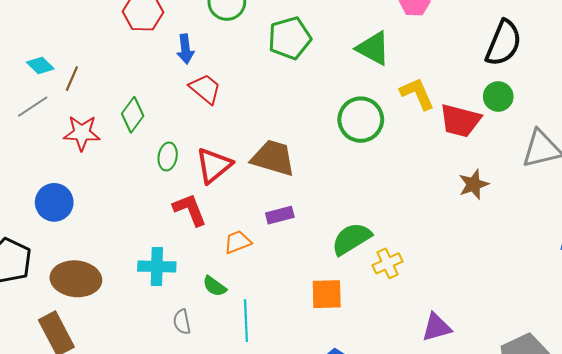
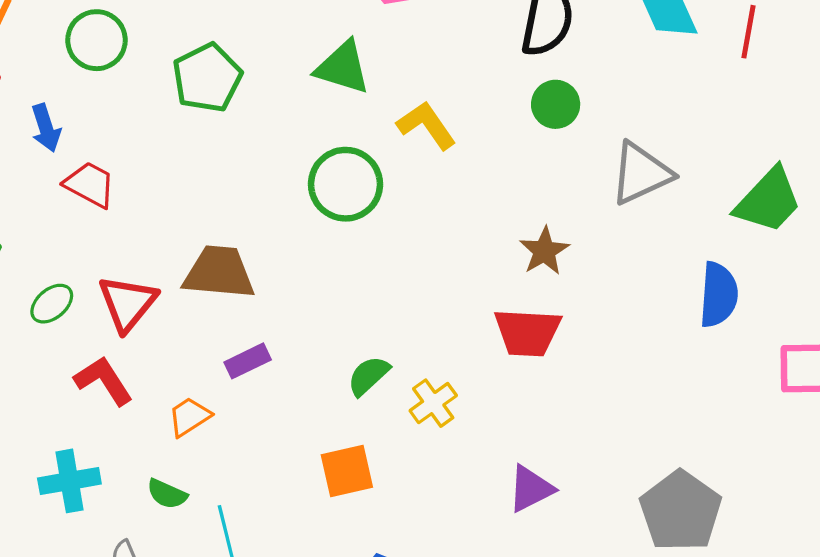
red trapezoid: (460, 121) -> (527, 332), moved
green ellipse: (168, 157) -> (52, 304), turned 52
green semicircle: (351, 239) -> (368, 376), size x0.7

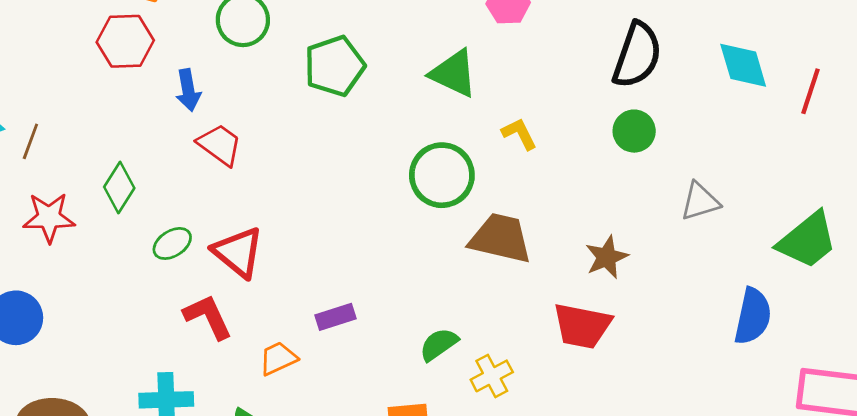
yellow L-shape: (427, 125) -> (519, 134), size x0.7
gray triangle: (641, 173) -> (700, 201), size x0.7
brown trapezoid: (219, 272) -> (501, 238), moved
red triangle: (128, 303) -> (238, 252), turned -38

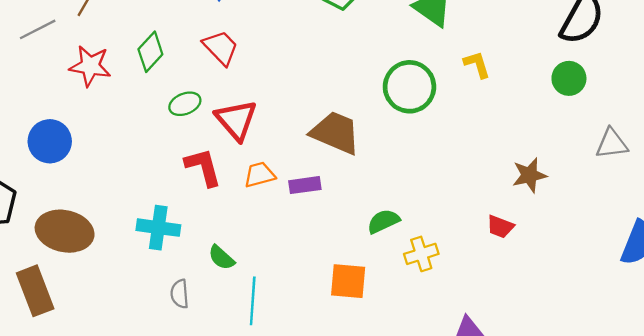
red trapezoid: (220, 145) -> (221, 48), moved
brown trapezoid: (501, 238) -> (335, 133), moved
red trapezoid: (582, 326) -> (500, 227), size x0.6
orange trapezoid: (278, 358) -> (260, 175), moved

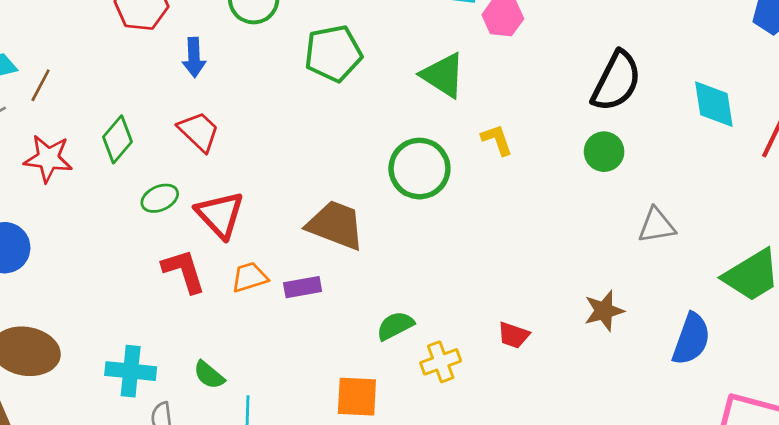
brown star: (529, 175) -> (604, 311), moved
red trapezoid: (500, 227) -> (514, 335), moved
cyan cross: (158, 228) -> (131, 371), moved

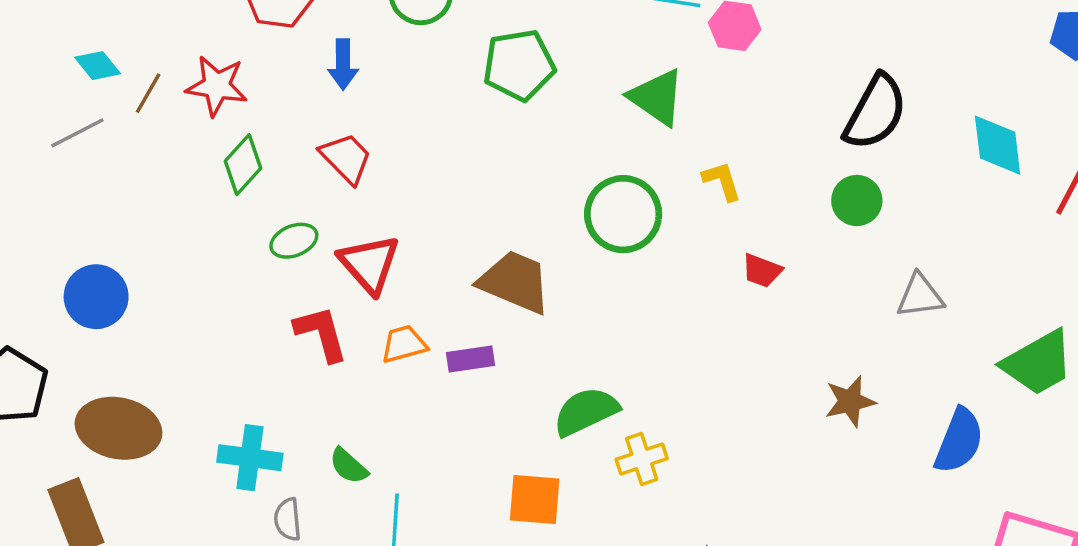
red star: (48, 158) -> (217, 86), moved
green semicircle: (395, 326) -> (586, 411), size x1.4
red trapezoid: (514, 335) -> (762, 271), moved

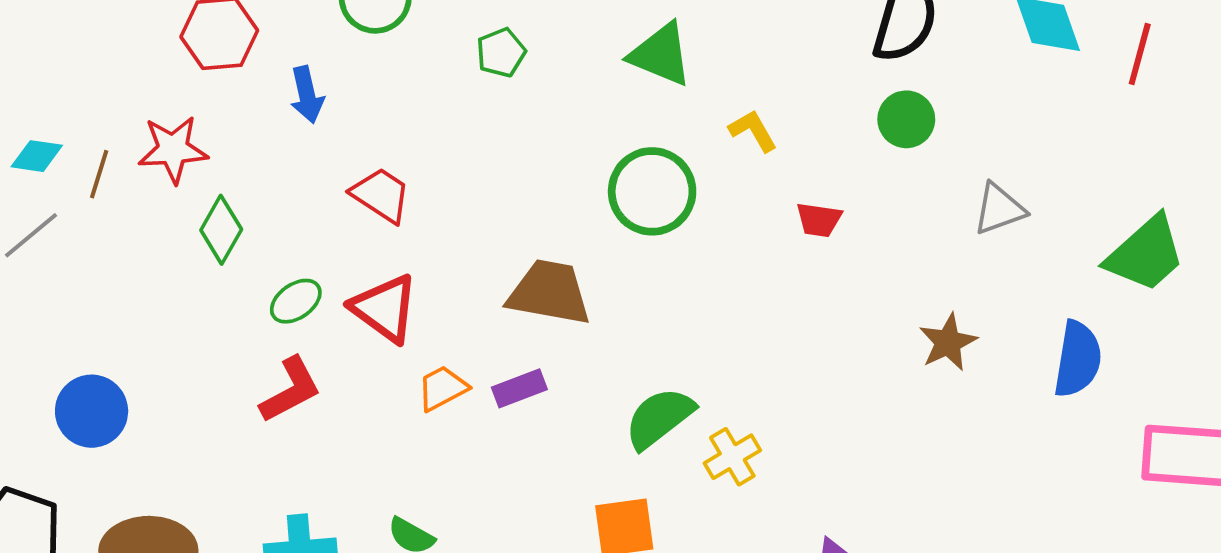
green pentagon: (519, 65) -> (501, 53), size x0.6
cyan diamond: (98, 66) -> (37, 156), turned -30
red trapezoid: (346, 158) -> (381, 195), moved
red L-shape: (321, 333) -> (291, 390), moved, turned 90

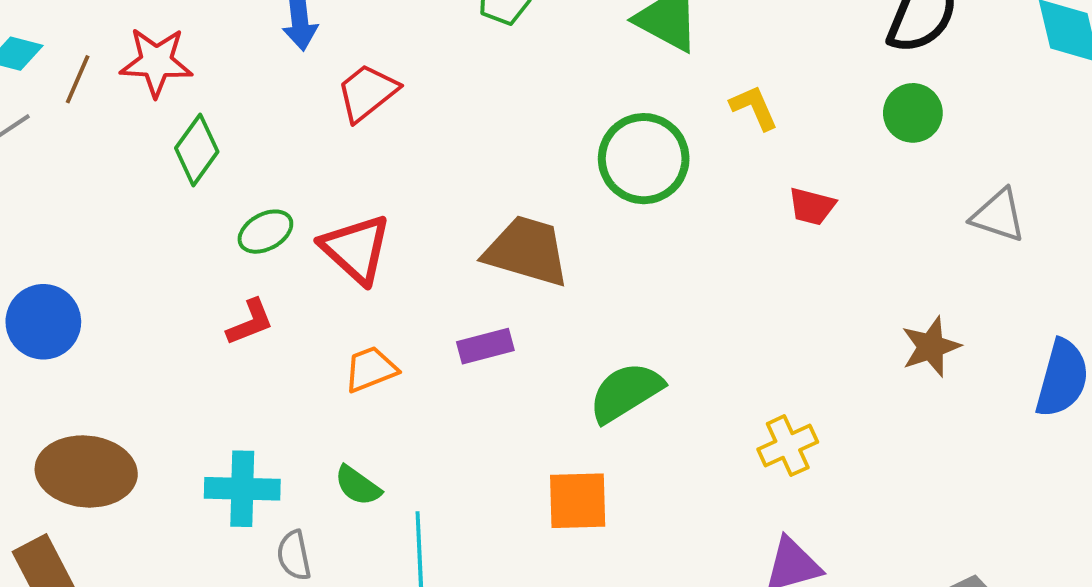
red trapezoid: (381, 195) -> (367, 92), moved, turned -78
gray triangle: (999, 209) -> (998, 215), turned 32
orange trapezoid: (442, 388) -> (371, 369), moved
red L-shape: (291, 390) -> (250, 322), size x0.7
yellow cross: (732, 457) -> (788, 446), moved

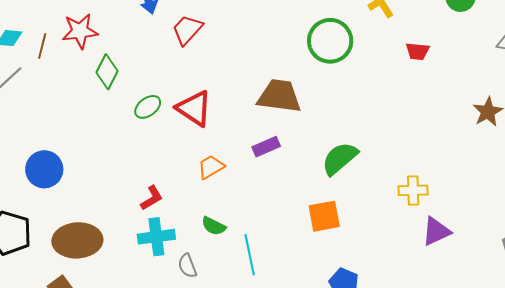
red L-shape: (250, 322) -> (152, 198), moved
yellow cross: (788, 446) -> (413, 190), moved, turned 32

